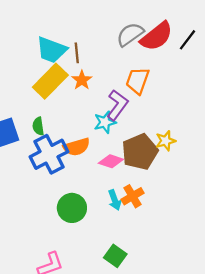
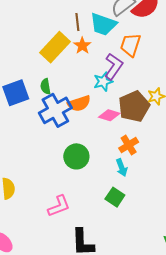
cyan trapezoid: (52, 50) -> (103, 24), moved
cyan arrow: (115, 200) -> (122, 168), moved

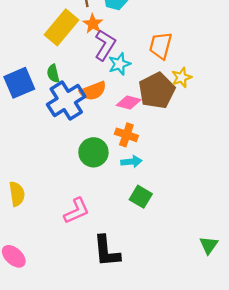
orange trapezoid: (131, 45) -> (161, 46), moved
purple L-shape: (114, 66) -> (105, 45), moved
orange cross: (129, 145) -> (126, 135), moved, turned -36
cyan arrow: (122, 168) -> (131, 162), moved, turned -72

